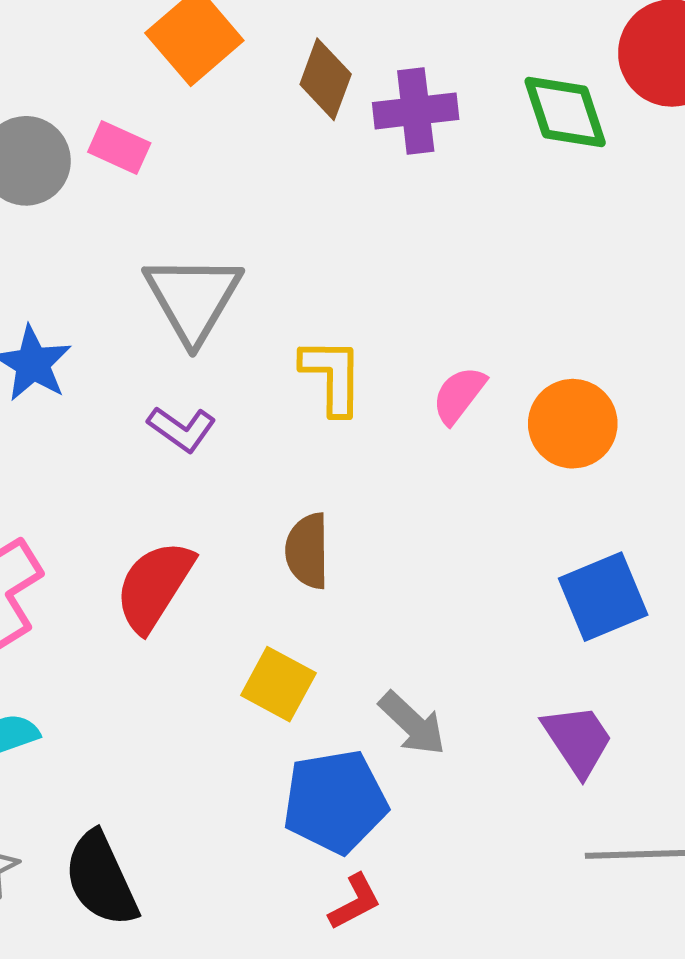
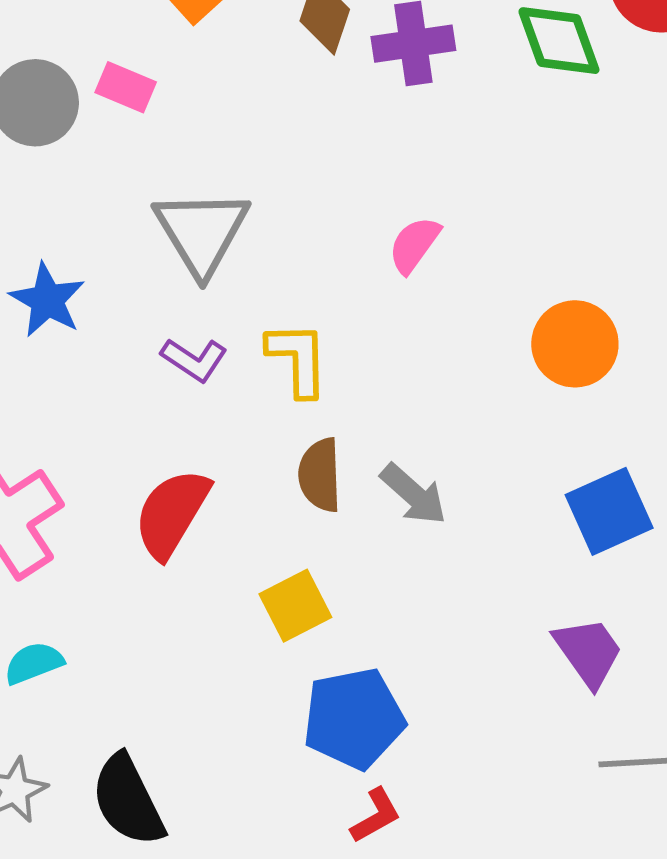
yellow L-shape: (332, 376) -> (298, 359), moved
pink semicircle: (459, 395) -> (414, 245), moved
yellow square: (278, 684) -> (295, 606), turned 36
gray arrow: (412, 724) -> (414, 494), moved

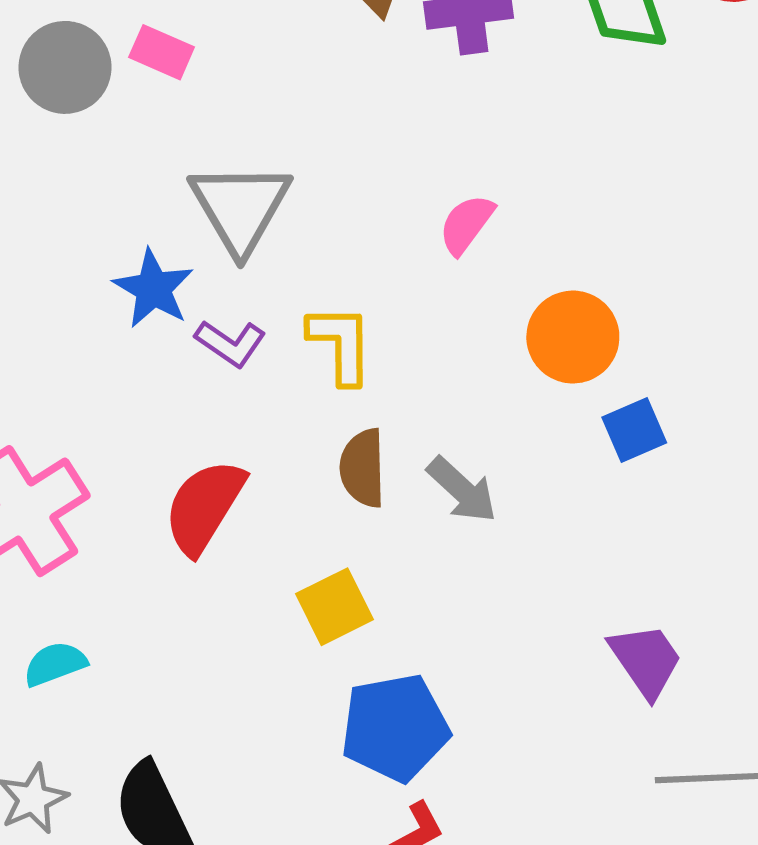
blue star: (47, 300) -> (153, 289), moved
orange circle: (575, 344) -> (573, 337), moved
blue square: (609, 511) -> (634, 430), moved, size x0.7

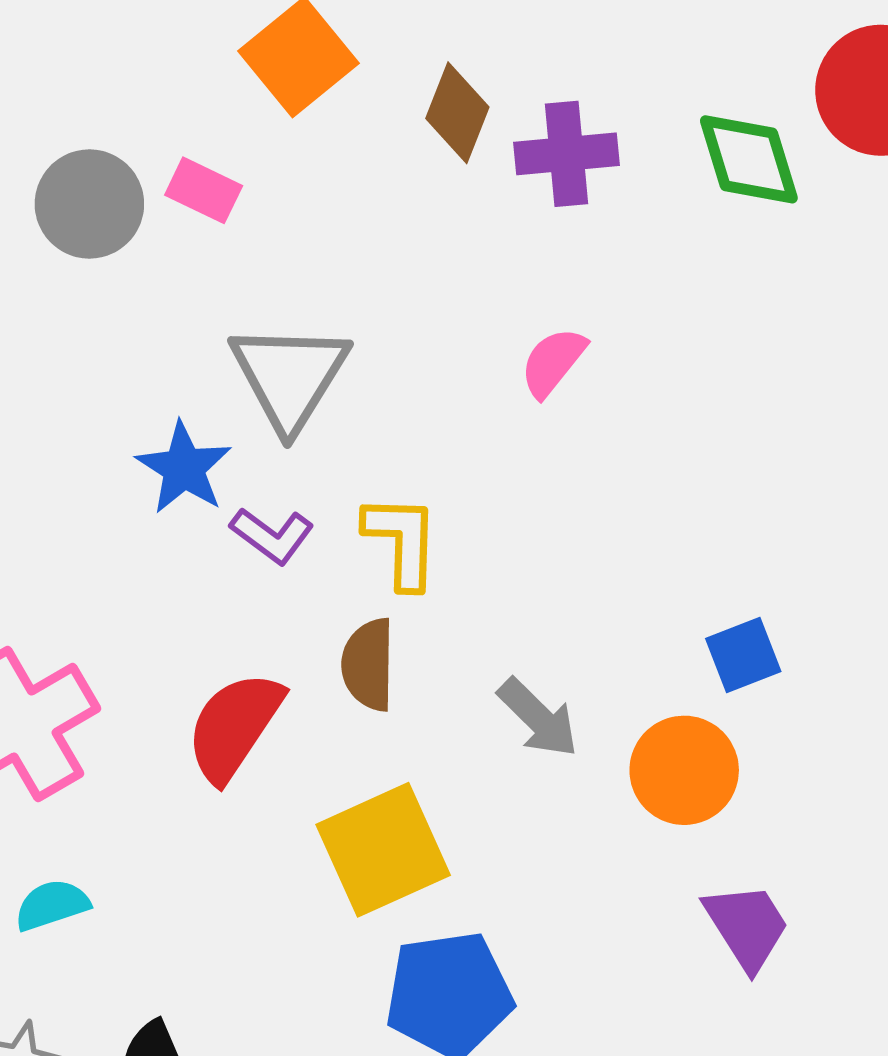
pink semicircle: (466, 224) -> (553, 362), moved
orange circle: (573, 337) -> (684, 770), moved
brown semicircle: (363, 468) -> (368, 665), moved
yellow square: (335, 607) -> (383, 850), size x1.5

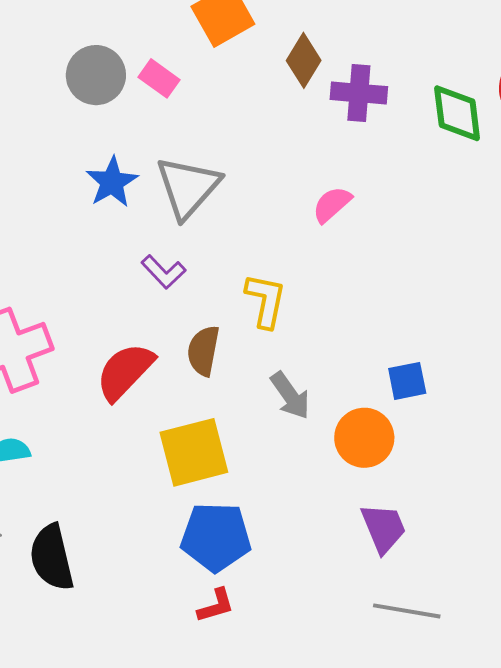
blue star: (184, 468) -> (112, 182), moved
yellow L-shape: (402, 541) -> (266, 301), moved

